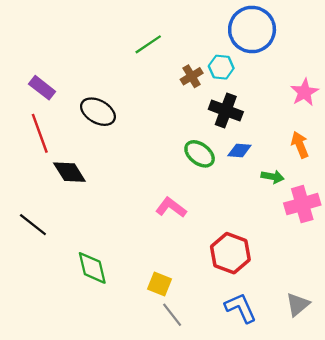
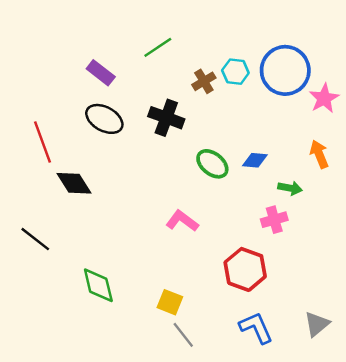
blue circle: (252, 29) -> (285, 70), moved
purple rectangle: (42, 88) -> (101, 73), moved
black cross: (226, 111) -> (166, 118), moved
pink cross: (302, 204) -> (274, 220), moved, size x0.7

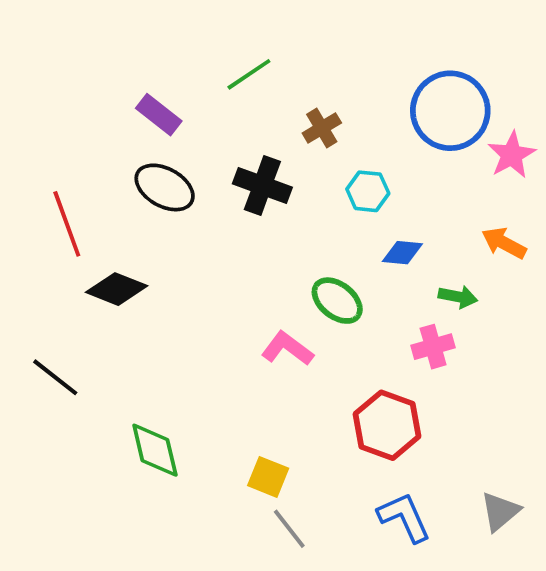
cyan hexagon: (235, 72) -> (368, 191), moved
orange arrow: (319, 154) -> (504, 243), turned -40
green ellipse: (212, 164) -> (337, 301), moved
black diamond: (74, 183) -> (117, 289), turned -36

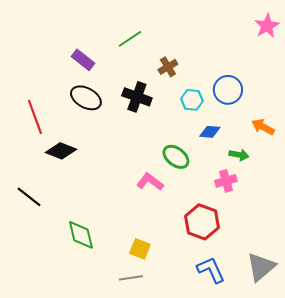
blue circle: (450, 111) -> (228, 90), moved, size x0.7
pink star: (512, 155) -> (267, 26), moved
gray triangle: (500, 511) -> (261, 267), size x1.4
gray line: (289, 529) -> (131, 278), moved, turned -60

